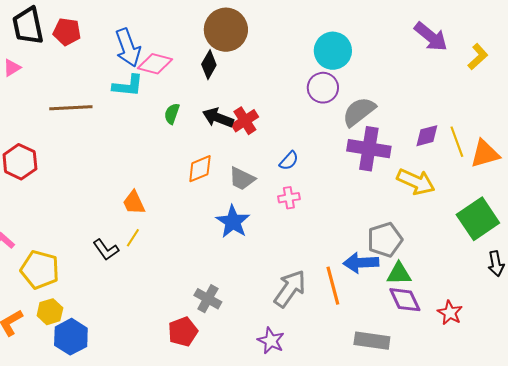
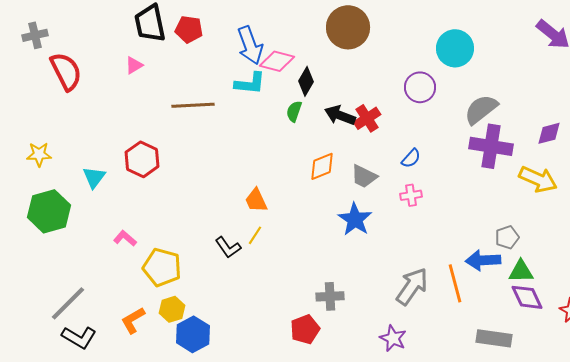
black diamond: (209, 65) -> (306, 81), moved
purple circle: (323, 88) -> (420, 87), moved
gray pentagon: (385, 240) -> (507, 237), size x0.7
gray cross: (208, 299) -> (330, 296), turned -32

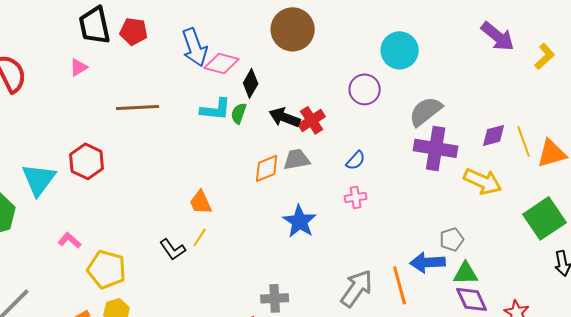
cyan L-shape: (250, 83) -> (216, 109), moved
gray trapezoid: (364, 176) -> (297, 159), moved, turned 144
cyan triangle: (94, 177) -> (39, 179), size x1.5

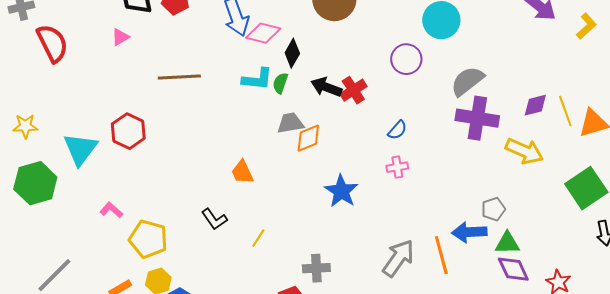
gray trapezoid: (297, 159) -> (290, 123), moved
yellow line: (200, 237) -> (258, 238), moved

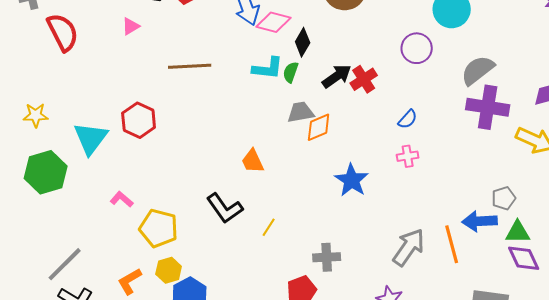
black arrow: (326, 87) -> (337, 76), turned 124
black L-shape: (214, 219) -> (225, 208), size x1.4

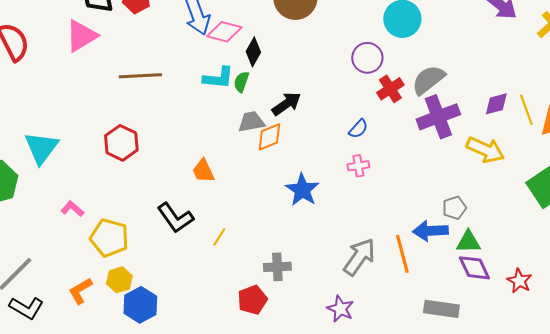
pink triangle: (131, 26) -> (81, 36), size x1.8
black arrow: (337, 76) -> (286, 104), moved
red cross: (364, 79) -> (390, 89), moved
purple cross: (488, 107) -> (438, 117), turned -30
red hexagon: (139, 120) -> (121, 143), moved

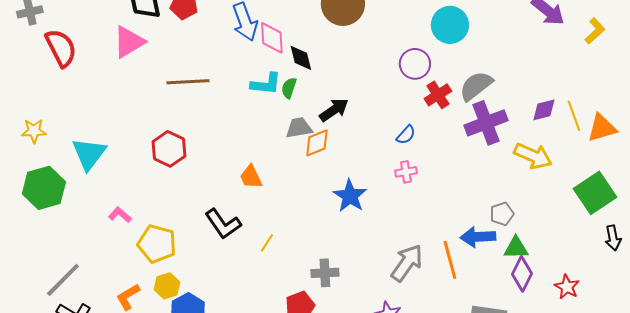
pink diamond: (224, 32) -> (272, 38), turned 72
black diamond: (253, 52) -> (301, 58), turned -44
purple diamond: (474, 268) -> (522, 274), turned 52

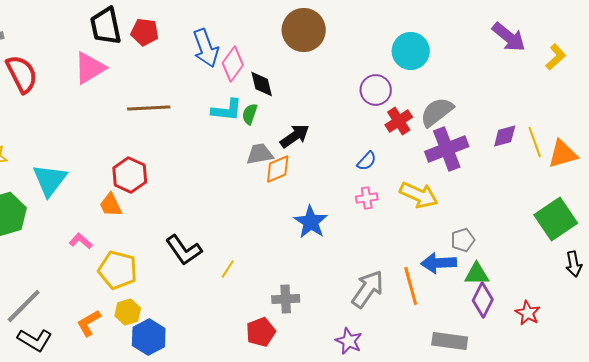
pink diamond: (272, 38) -> (233, 64), turned 40
yellow arrow: (533, 156) -> (419, 195), moved
orange trapezoid: (251, 177) -> (111, 205), moved

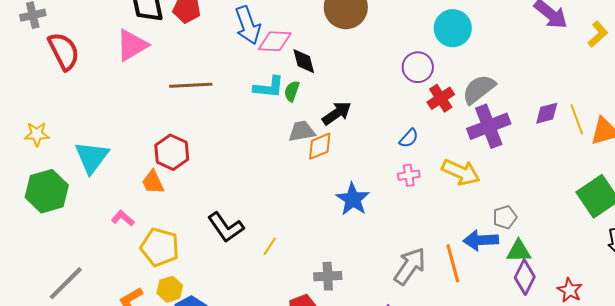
pink diamond: (233, 64) -> (275, 41), turned 56

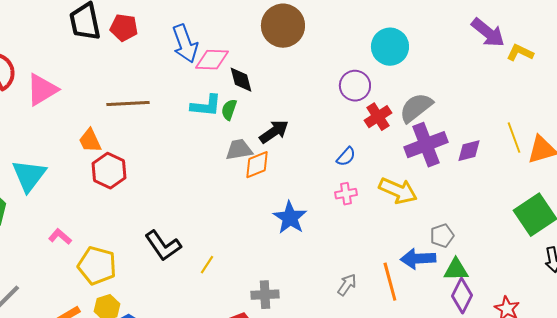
yellow L-shape: (598, 34) -> (520, 53), moved, turned -112
pink triangle: (132, 45) -> (42, 90), moved
purple diamond: (547, 113) -> (469, 151), moved
orange trapezoid: (153, 182) -> (90, 141), moved
gray arrow: (410, 266) -> (347, 285), size x0.6

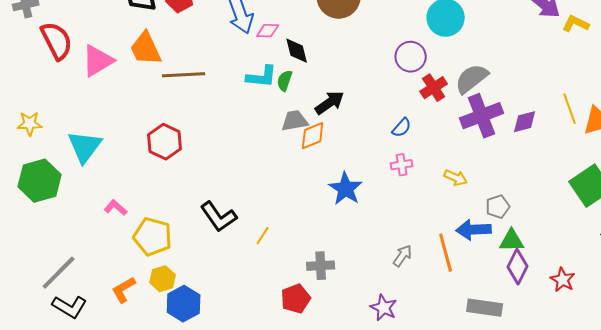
pink diamond: (212, 60) -> (268, 31), size x0.7
orange trapezoid: (90, 141) -> (146, 49), moved, size x1.4
yellow arrow: (398, 191) -> (456, 178), moved, size x0.6

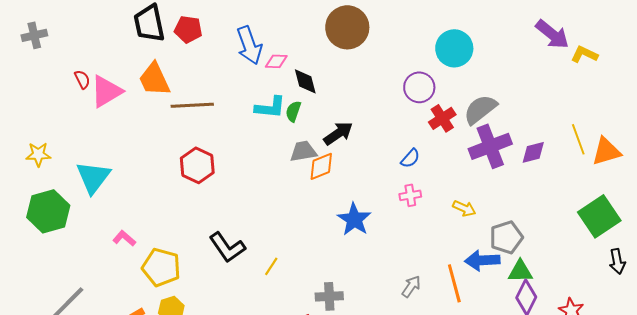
red semicircle: (57, 41) -> (82, 79), moved, size x0.5
red hexagon: (165, 142) -> (197, 165), moved
gray pentagon: (498, 207) -> (506, 237), size x1.4

